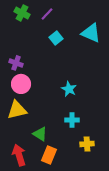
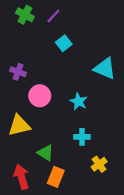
cyan triangle: (91, 33) -> (105, 68), moved
pink circle: (21, 84) -> (40, 96), moved
yellow cross: (87, 144) -> (99, 164), turned -32

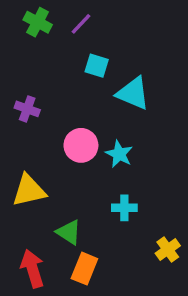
cyan square: (64, 43) -> (97, 66), turned -35
cyan triangle: (105, 68) -> (133, 93), moved
pink circle: (40, 96) -> (81, 145), moved
yellow cross: (99, 164) -> (168, 249), moved

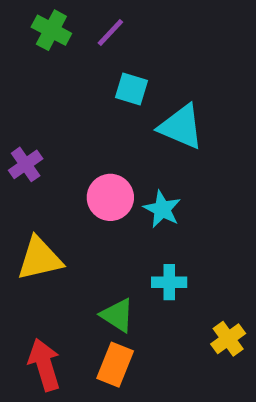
purple cross: (27, 109) -> (26, 164), moved, turned 35
green triangle: (69, 232) -> (117, 315), moved

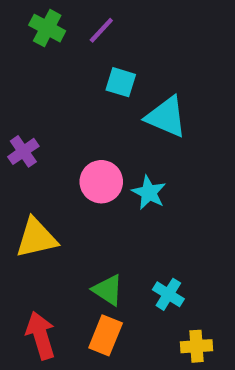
cyan cross: (169, 282) -> (168, 294), moved, turned 32
yellow cross: (228, 339) -> (197, 346), moved, turned 32

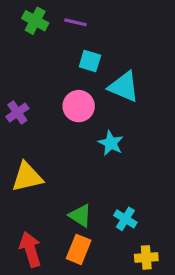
purple line: (101, 30) -> (75, 22), turned 60
pink circle: (101, 182) -> (79, 106), moved

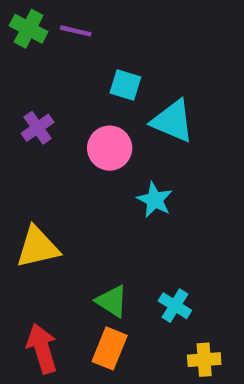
green cross: (35, 21) -> (29, 29), moved
purple line: (75, 22) -> (76, 31), moved
purple cross: (17, 113) -> (38, 128), moved

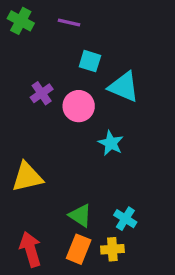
purple line: (76, 31) -> (69, 23), moved
purple cross: (38, 128) -> (42, 93), moved
yellow cross: (204, 360) -> (112, 249), moved

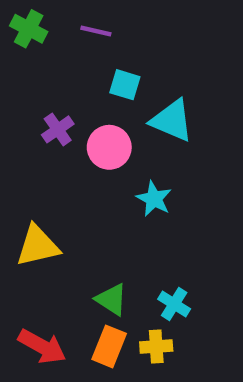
red arrow: (30, 249) -> (42, 346), turned 136

